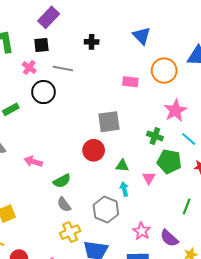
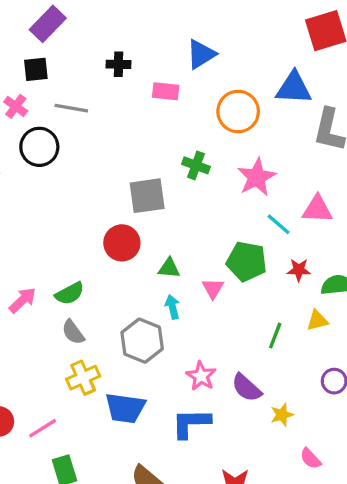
blue triangle: (142, 36) -> (201, 54), turned 42
pink rectangle: (130, 82) -> (166, 91), moved
green cross: (155, 136) -> (196, 165), moved
pink arrow: (33, 162) -> (22, 300), moved, turned 120

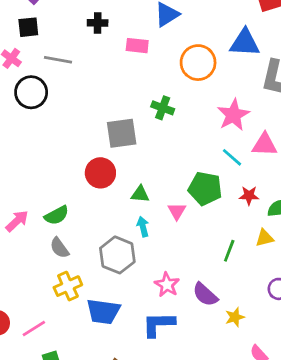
pink star: (257, 177) -> (233, 115), moved

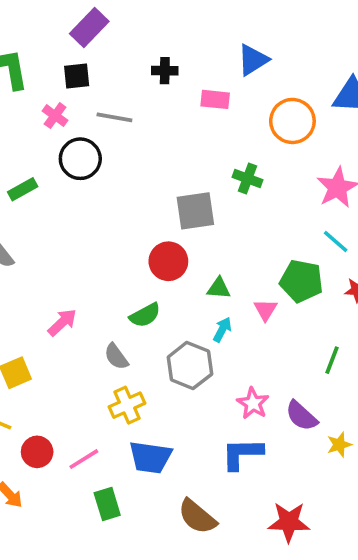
green semicircle: (57, 215) -> (145, 315), moved
cyan arrow: (143, 227) -> (222, 330), turned 42
blue trapezoid: (103, 312) -> (150, 457), moved

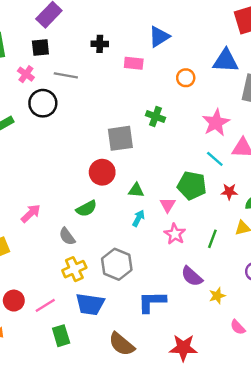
orange circle: (292, 121) -> (186, 78), size x0.6
gray hexagon: (190, 366) -> (117, 264), moved
pink star: (253, 403) -> (175, 234), moved

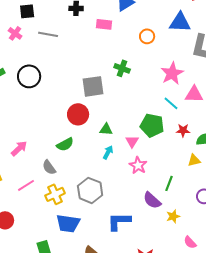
black circle: (43, 103) -> (29, 76), moved
green line: (212, 239) -> (169, 183), moved
pink line: (45, 305) -> (26, 185), moved

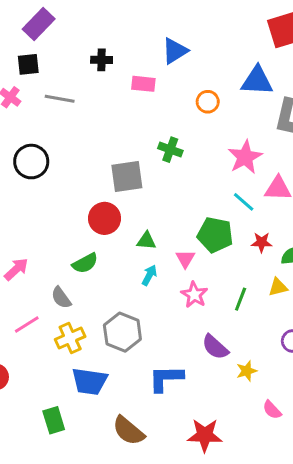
green line: (169, 183) -> (241, 299), moved

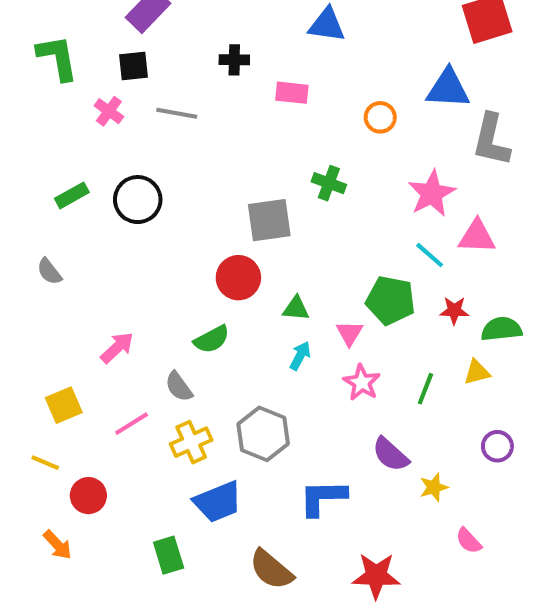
blue triangle: (175, 51) -> (327, 25), moved, turned 40
blue trapezoid: (90, 381) -> (218, 502), turned -30

